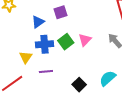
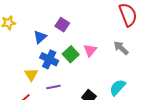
purple square: (61, 12) -> (62, 25), turned -32
blue cross: (45, 44) -> (49, 59), turned 36

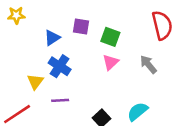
purple square: (62, 25) -> (81, 26), turned -32
green square: (71, 54) -> (110, 37), moved, turned -35

